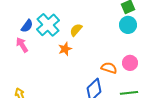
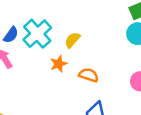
orange semicircle: (109, 68) -> (89, 75), moved

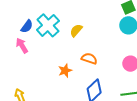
orange star: (59, 64) -> (65, 71), moved

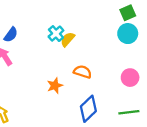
cyan cross: (48, 25) -> (56, 34), moved, size x0.6

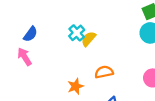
orange semicircle: (83, 72) -> (104, 72), turned -30

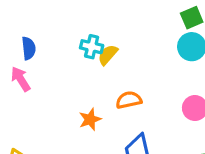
cyan cross: (77, 33) -> (92, 47), turned -35
blue semicircle: (30, 34) -> (29, 48), turned -42

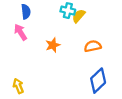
orange star: (90, 119) -> (53, 45), moved

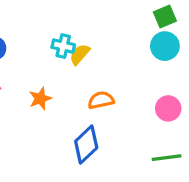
blue diamond: (98, 81) -> (86, 144), moved

